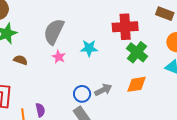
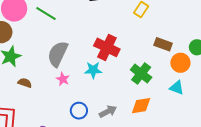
brown rectangle: (165, 14) -> (163, 44), moved
red cross: (125, 27) -> (107, 47), moved, turned 30
blue circle: (82, 94) -> (79, 111), moved

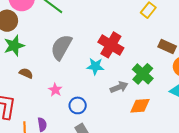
pink star: (63, 79) -> (55, 90), moved
gray arrow: (108, 112) -> (119, 87), moved

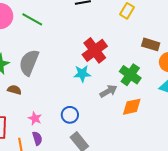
red cross: (111, 45) -> (95, 50), turned 30
gray semicircle: (61, 47) -> (29, 63), moved
pink star: (55, 90) -> (35, 118), moved

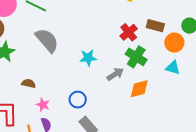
red cross: (95, 50) -> (129, 32), moved, size x0.7
gray semicircle: (29, 63) -> (47, 40), moved, turned 120
brown semicircle: (14, 90) -> (29, 83), moved

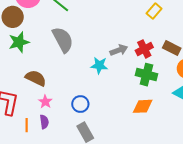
green cross: (136, 57) -> (146, 75), turned -30
gray arrow: (115, 74) -> (119, 50), moved
brown semicircle: (29, 83) -> (36, 78), size x1.5

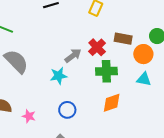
pink star: (45, 102) -> (29, 116), moved
blue circle: (80, 104) -> (67, 110), moved

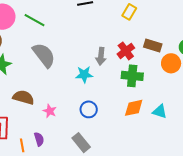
gray arrow: (73, 56) -> (101, 56), turned 126
cyan triangle: (144, 79) -> (160, 111), moved

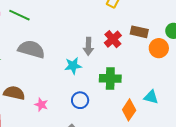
gray semicircle: (44, 55) -> (31, 49), turned -32
green cross: (132, 76) -> (110, 78), moved
orange diamond: (134, 108) -> (129, 110), moved, turned -40

